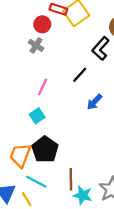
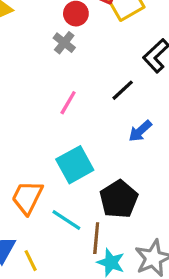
cyan square: (37, 116) -> (75, 165), moved, size x1.6
black pentagon: (45, 149) -> (119, 199), moved
cyan line: (36, 182) -> (66, 220), moved

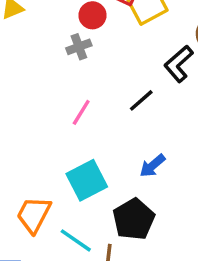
gray cross: (64, 43) -> (79, 47), turned 30
blue arrow: (140, 131) -> (152, 166), moved

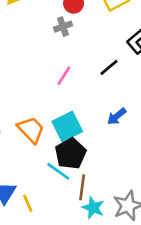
orange trapezoid: (34, 215) -> (31, 130), moved, turned 108
black pentagon: (134, 219) -> (71, 154), moved

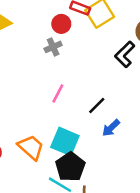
black line: (109, 67) -> (97, 106), moved
cyan square: (67, 127) -> (65, 141), turned -36

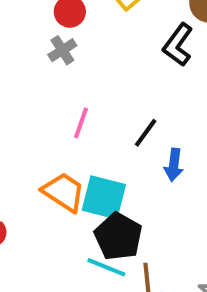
blue arrow: (111, 128) -> (174, 165), turned -30
orange trapezoid: (31, 147) -> (64, 192), moved

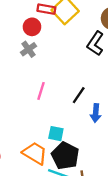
orange trapezoid: (64, 192) -> (35, 153), moved
cyan square: (104, 197) -> (56, 134), size x0.6

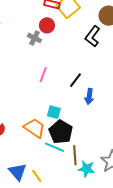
red circle: (32, 27) -> (47, 25), moved
gray cross: (29, 49) -> (35, 38), turned -32

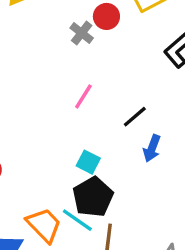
orange trapezoid: (35, 128) -> (44, 225), moved

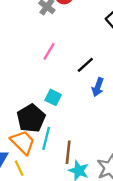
black pentagon: (93, 197) -> (31, 118), moved
cyan line: (77, 220) -> (46, 138), turned 70

